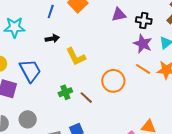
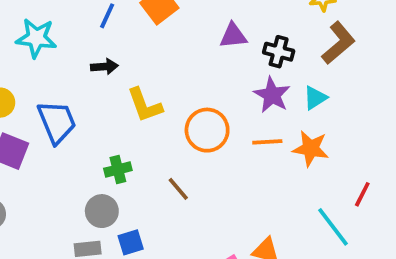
orange line: (143, 69) -> (267, 142), turned -42
orange circle: (113, 81) -> (207, 130), moved
brown line: (86, 98) -> (178, 189), moved
gray circle: (28, 119) -> (102, 211), moved

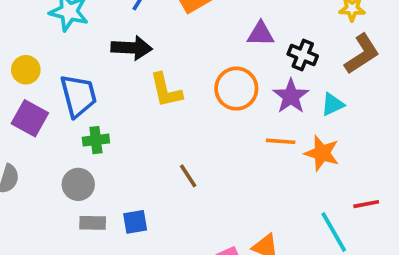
black arrow: (104, 67) -> (132, 48), size x1.5
orange circle: (207, 130) -> (236, 89), moved
green cross: (118, 169) -> (96, 140), moved
red line: (362, 194) -> (366, 204), turned 45
gray circle: (102, 211) -> (78, 184), moved

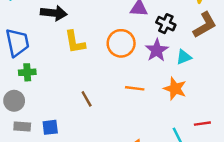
orange line: (281, 141) -> (135, 88), moved

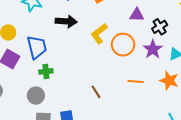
black cross: (166, 24) -> (160, 27), turned 35
yellow L-shape: (75, 42) -> (99, 34), moved, turned 65

